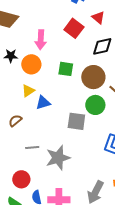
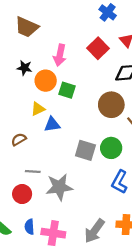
green square: (66, 69) -> (67, 90), moved
green circle: (95, 105) -> (111, 148), moved
red circle: (21, 179) -> (22, 194), moved

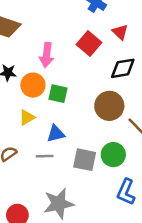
blue triangle: (52, 124) -> (56, 134), moved
gray line: (33, 172) -> (45, 156), moved

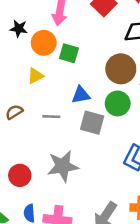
blue triangle: (56, 134) -> (81, 95), moved
green circle: (113, 155) -> (118, 103), moved

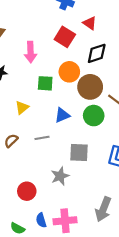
orange circle: (44, 43) -> (69, 72), moved
gray square: (92, 123) -> (79, 153), moved
gray star: (63, 166) -> (60, 176), size x0.7

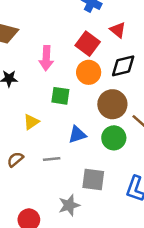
orange circle: (69, 72) -> (89, 72), moved

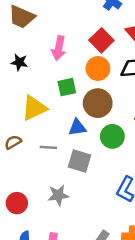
green square: (60, 96) -> (67, 87), turned -30
brown circle: (112, 104) -> (98, 103), moved
yellow triangle: (31, 122) -> (34, 108), size x1.6
gray square: (93, 180) -> (80, 161), moved

